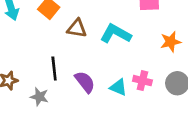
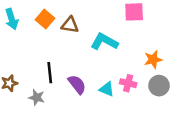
brown triangle: (77, 28) -> (70, 25), moved
orange star: (171, 42) -> (153, 59), moved

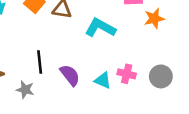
orange star: (153, 59) -> (154, 18), moved

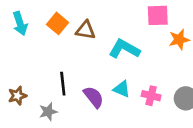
cyan triangle: (103, 80) -> (122, 89), moved
gray star: (25, 90) -> (48, 112), turned -30

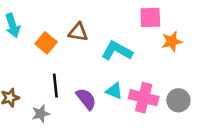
orange square: (57, 23) -> (46, 43), moved
pink cross: (151, 96) -> (144, 98), size x1.5

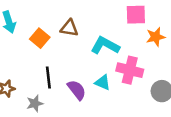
pink cross: (144, 98) -> (130, 70), moved

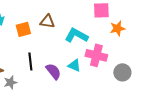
orange square: (40, 38) -> (23, 29), turned 35
gray star: (35, 103) -> (10, 82), moved

